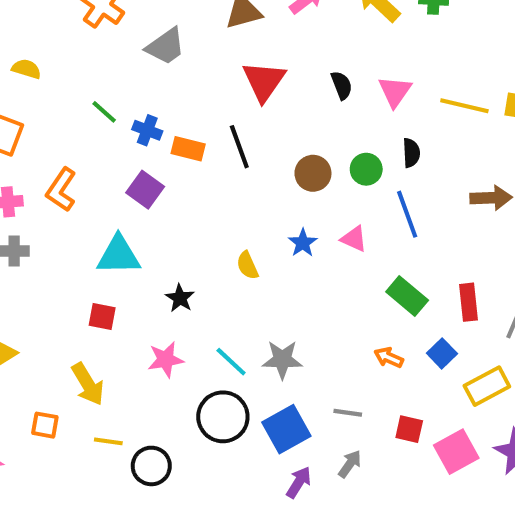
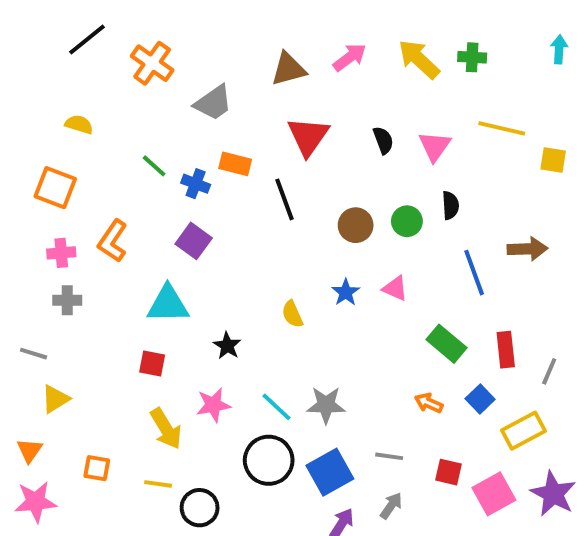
yellow line: (464, 106) -> (502, 128), moved
orange rectangle: (188, 149) -> (235, 164), moved
blue line: (407, 214) -> (474, 273), moved
yellow arrow: (88, 384) -> (166, 429), moved

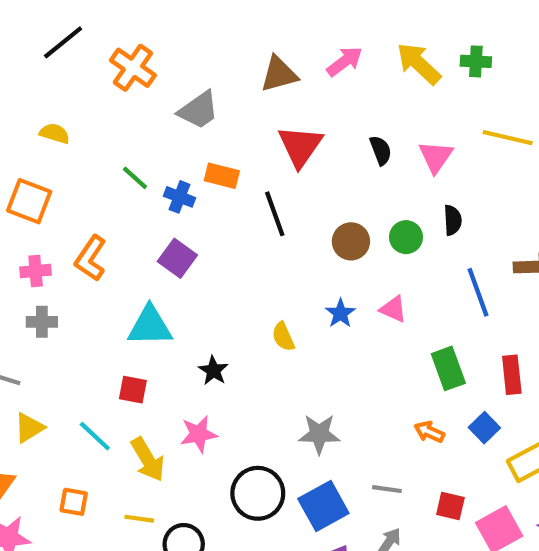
green rectangle: (446, 344) -> (448, 368), turned 30
cyan line: (277, 407) -> (95, 436), moved

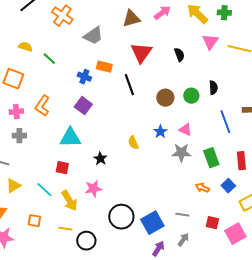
pink triangle: (436, 157) -> (210, 42), moved
green line: (135, 178) -> (49, 59), moved
gray star: (319, 434) -> (181, 153), moved

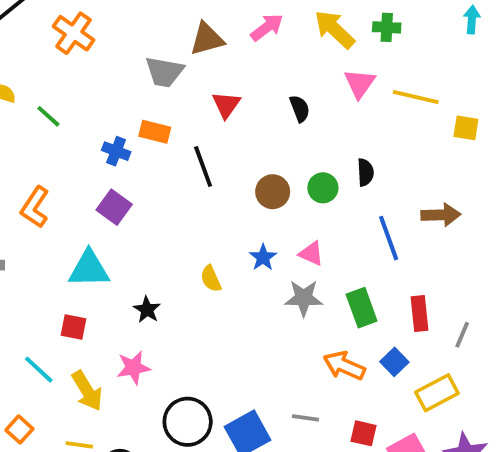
gray trapezoid: (93, 36) -> (164, 72), moved, turned 45
red triangle: (141, 53) -> (226, 105), size x0.7
orange arrow: (202, 188) -> (344, 366), size x1.5
orange square: (34, 221) -> (19, 429), turned 32

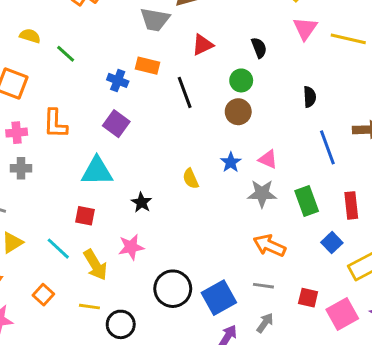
red triangle: (226, 105) -> (202, 45), turned 30
green circle: (323, 188) -> (241, 80), moved
orange L-shape: (35, 207) -> (55, 124), turned -32
orange arrow: (344, 366) -> (269, 246), moved

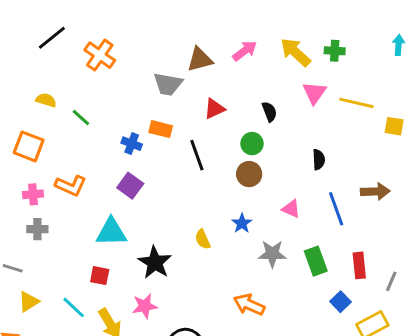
orange L-shape: (55, 124) -> (71, 186), turned -68
pink triangle: (268, 159) -> (291, 209), moved
black star: (142, 202) -> (155, 263), size x1.6
orange arrow: (269, 246) -> (249, 305), moved

